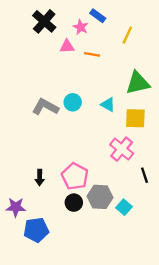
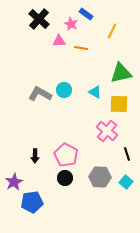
gray hexagon: (100, 197) -> (100, 177), moved
purple star: (16, 207) -> (14, 182), turned -30
cyan square: (124, 207) -> (126, 182), moved

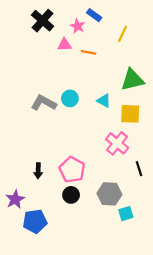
cyan square: (126, 182) -> (126, 214), moved, turned 32

